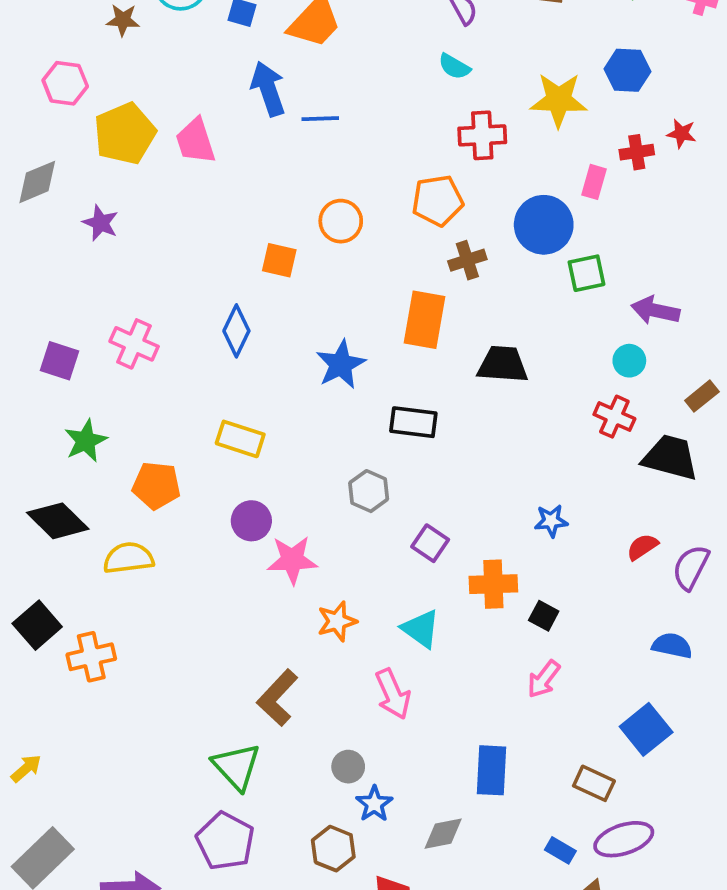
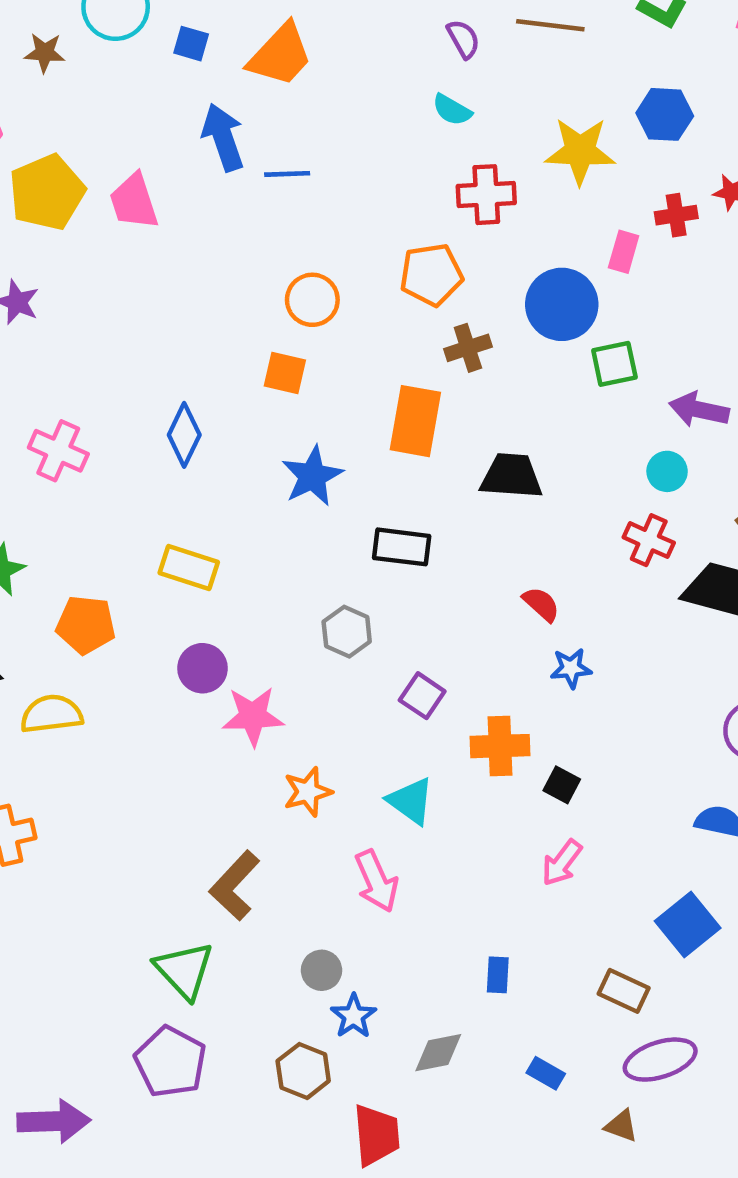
orange square: (279, 260) -> (285, 373), moved
red semicircle: (642, 547) -> (541, 604), moved, turned 76
blue rectangle: (492, 770) -> (498, 975), size x0.6
blue rectangle: (560, 850) -> (546, 1073), moved

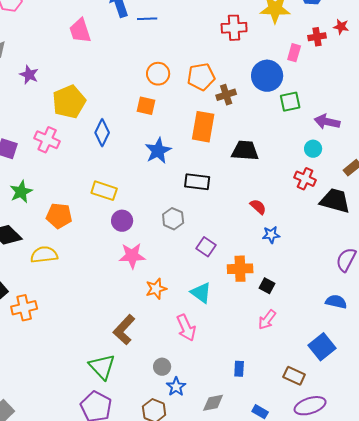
yellow pentagon: (47, 192) -> (69, 102), moved
orange pentagon: (431, 275) -> (201, 77), moved
purple circle: (203, 668) -> (122, 221), moved

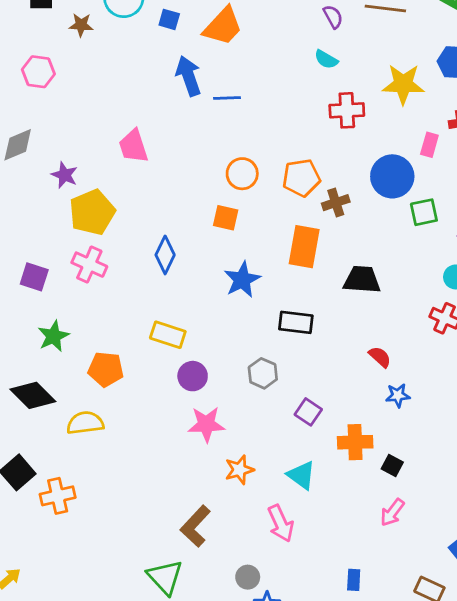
pink trapezoid: (80, 31) -> (133, 146), moved
yellow pentagon: (69, 102) -> (92, 212), moved

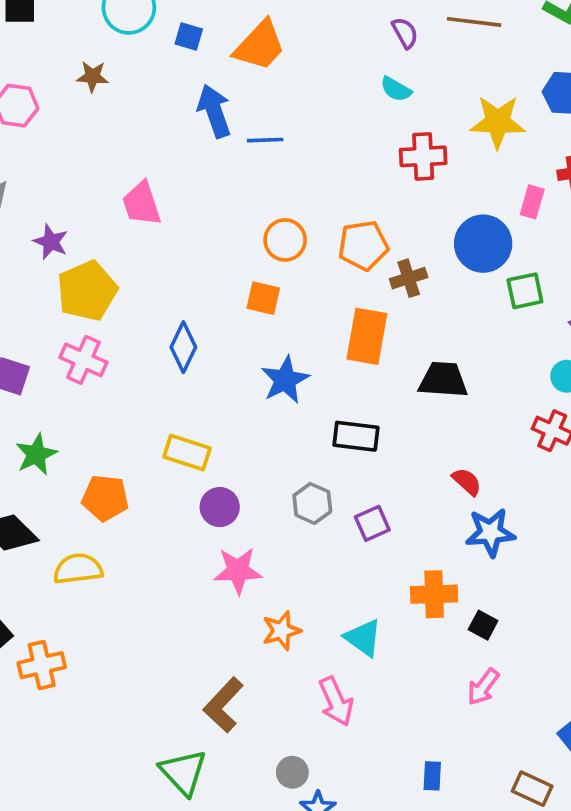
brown star: (81, 25) -> (93, 76), moved
blue star: (398, 395) -> (490, 532), size x1.5
purple square: (308, 412) -> (372, 523), moved, turned 32

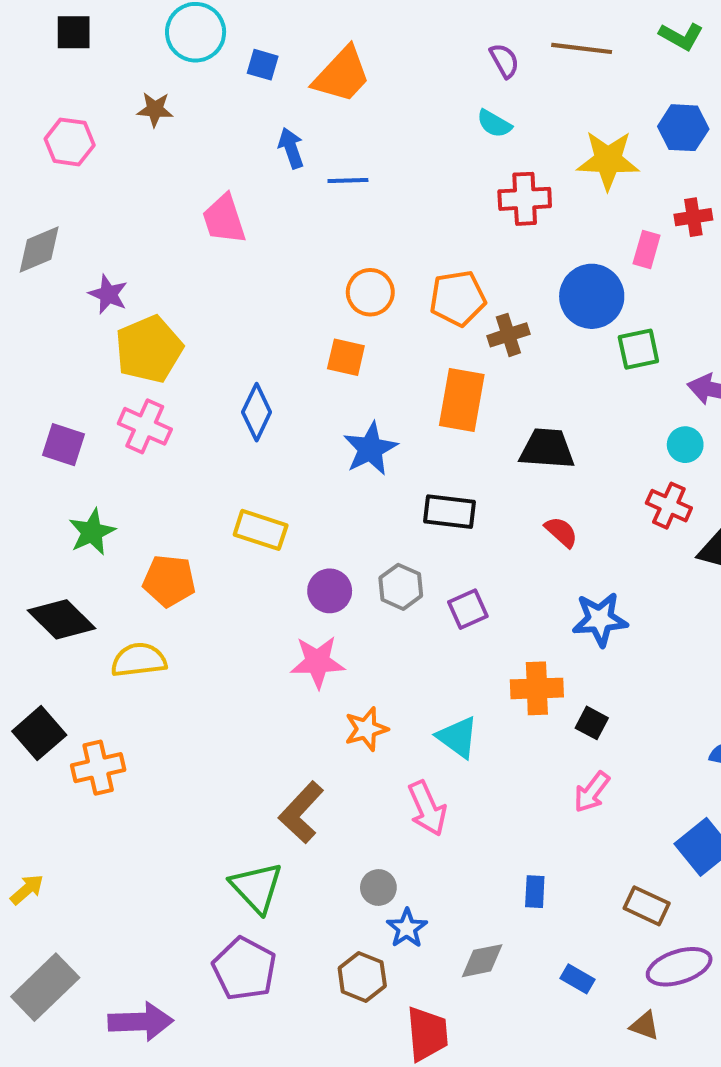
blue arrow: (214, 111) -> (291, 148), size x0.7
pink trapezoid: (142, 204) -> (224, 219), moved
red semicircle: (467, 482) -> (561, 532), moved
purple circle: (220, 507) -> (330, 591), moved

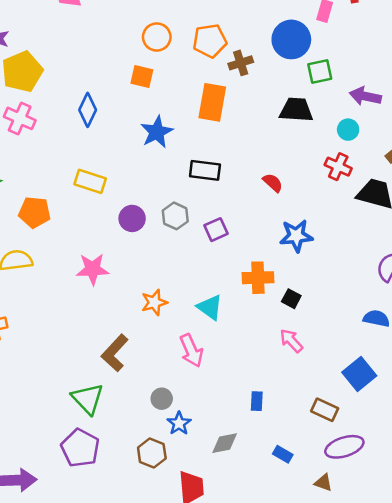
black trapezoid: (547, 449) -> (296, 110), moved
pink star: (317, 662) -> (93, 269), moved
pink arrow: (592, 792) -> (291, 341), turned 100

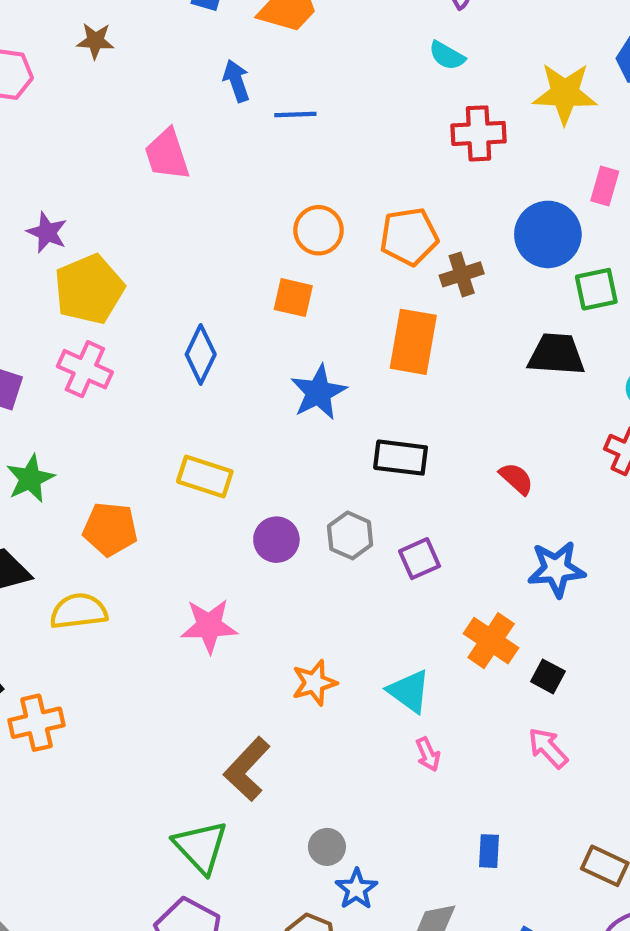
orange cross: (258, 278) -> (491, 641), turned 36
pink arrow: (191, 351) -> (428, 754), moved, size x0.6

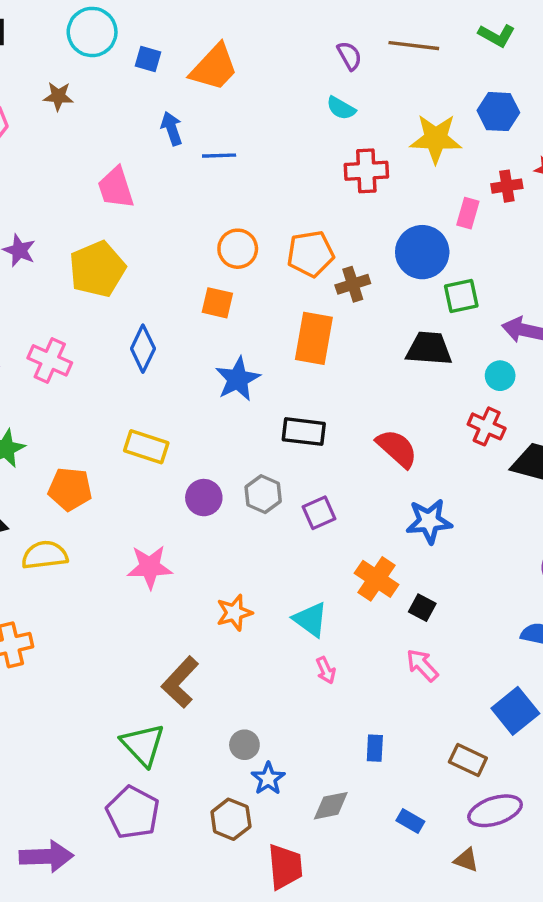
yellow pentagon: (89, 289) -> (97, 269), moved
red semicircle: (516, 479) -> (397, 448), size x1.5

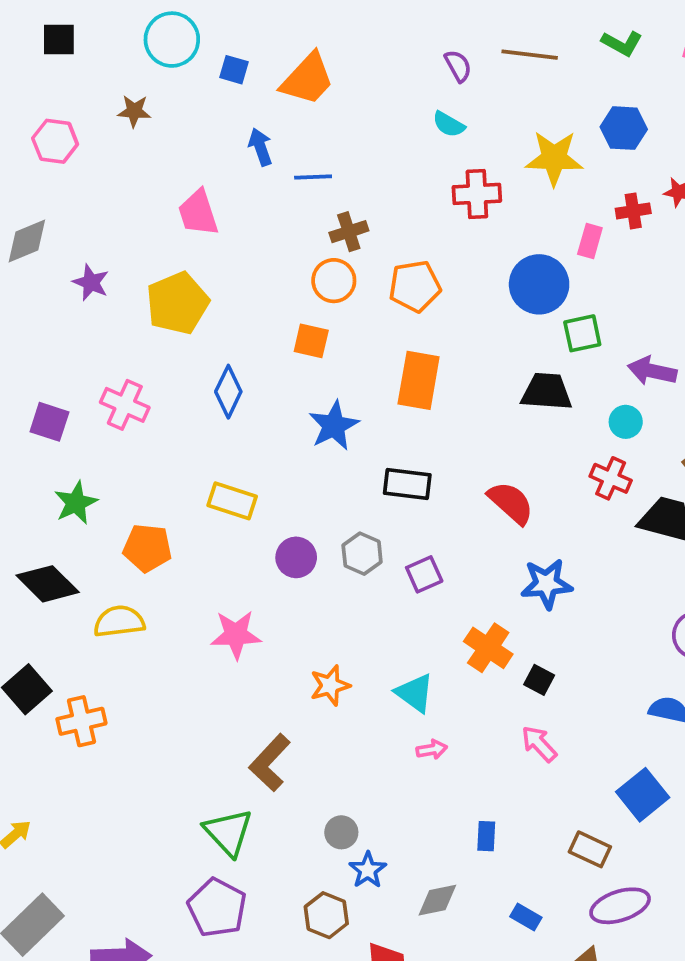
brown cross: (353, 284) -> (349, 232), moved
pink arrow: (326, 670) -> (432, 749), turned -76

